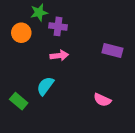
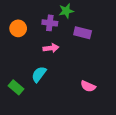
green star: (39, 12) -> (66, 11), moved
purple rectangle: (112, 50) -> (83, 33), moved

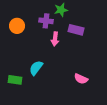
pink arrow: (51, 48) -> (55, 39), moved, turned 104
green rectangle: (16, 87) -> (15, 80), turned -32

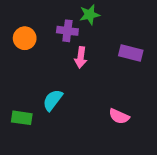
purple rectangle: (76, 30) -> (131, 53), moved

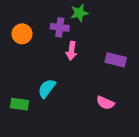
purple rectangle: (131, 53) -> (116, 60), moved

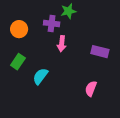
pink semicircle: (105, 103) -> (91, 89), turned 88
green rectangle: (19, 104) -> (18, 62), moved, turned -64

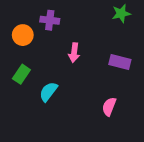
green star: (68, 11) -> (121, 13), moved
purple cross: (52, 23) -> (50, 20), moved

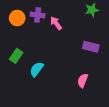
orange circle: (23, 35) -> (17, 18), moved
pink arrow: (74, 53) -> (56, 23), moved, turned 136

